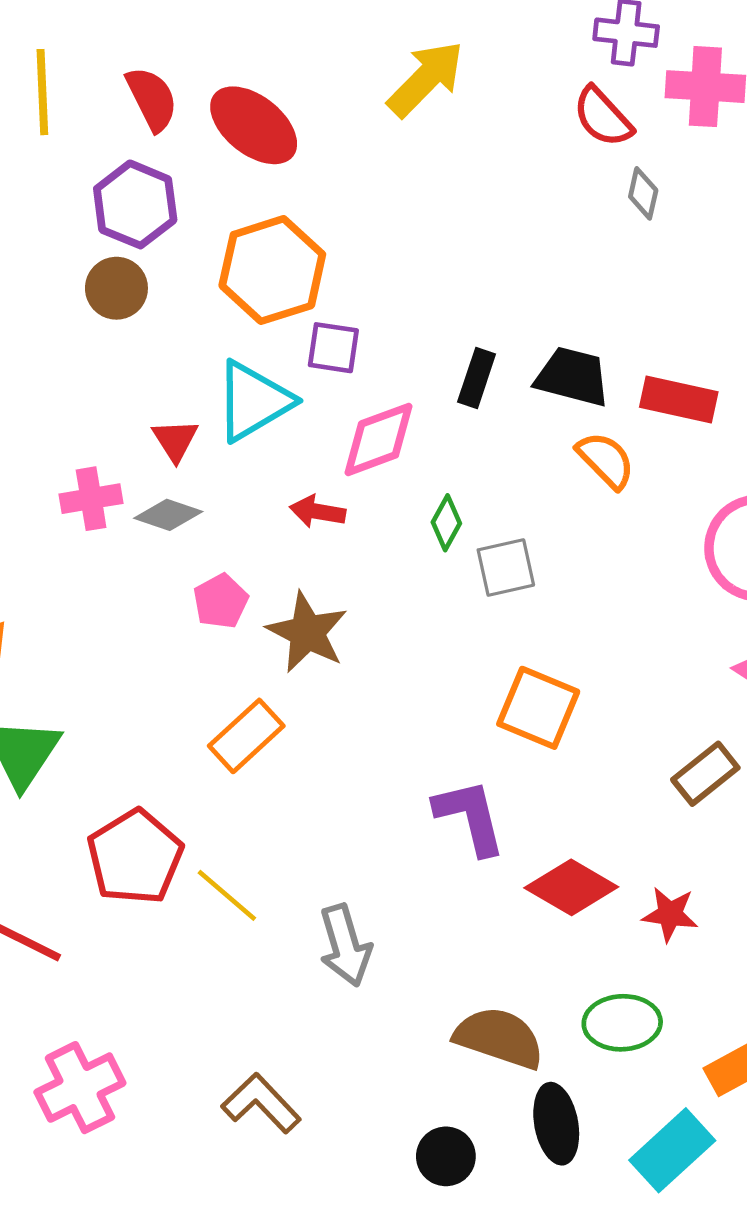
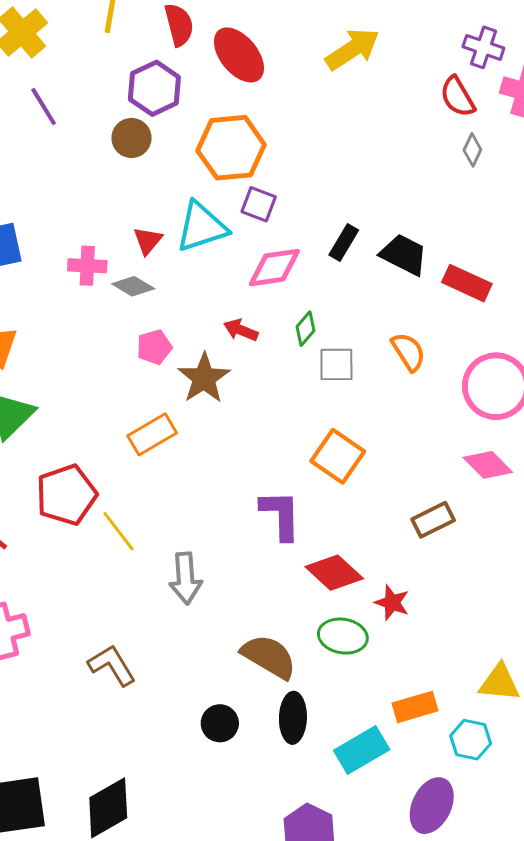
orange semicircle: (606, 460) -> (408, 352), moved
red arrow: (318, 512) -> (241, 330), moved
green ellipse: (622, 1023) -> (343, 636), moved

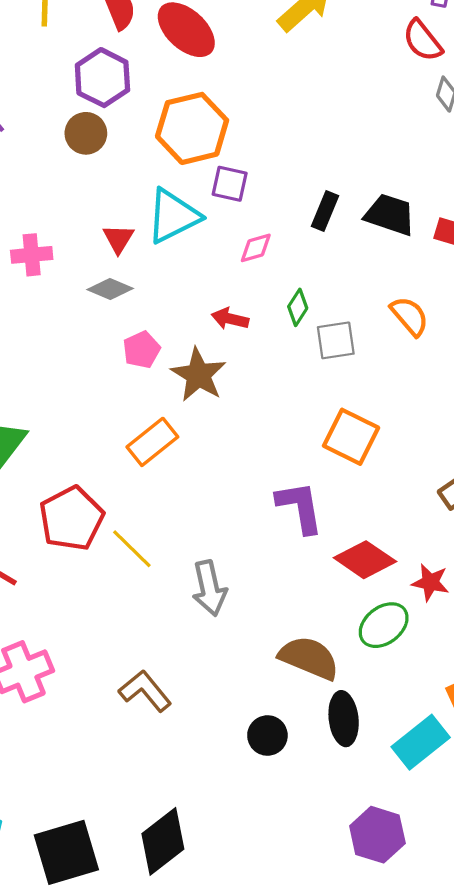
pink cross: (87, 266) -> (32, 255), moved
pink diamond: (274, 268) -> (256, 248), size x0.6
green ellipse: (343, 636) -> (384, 625), turned -39

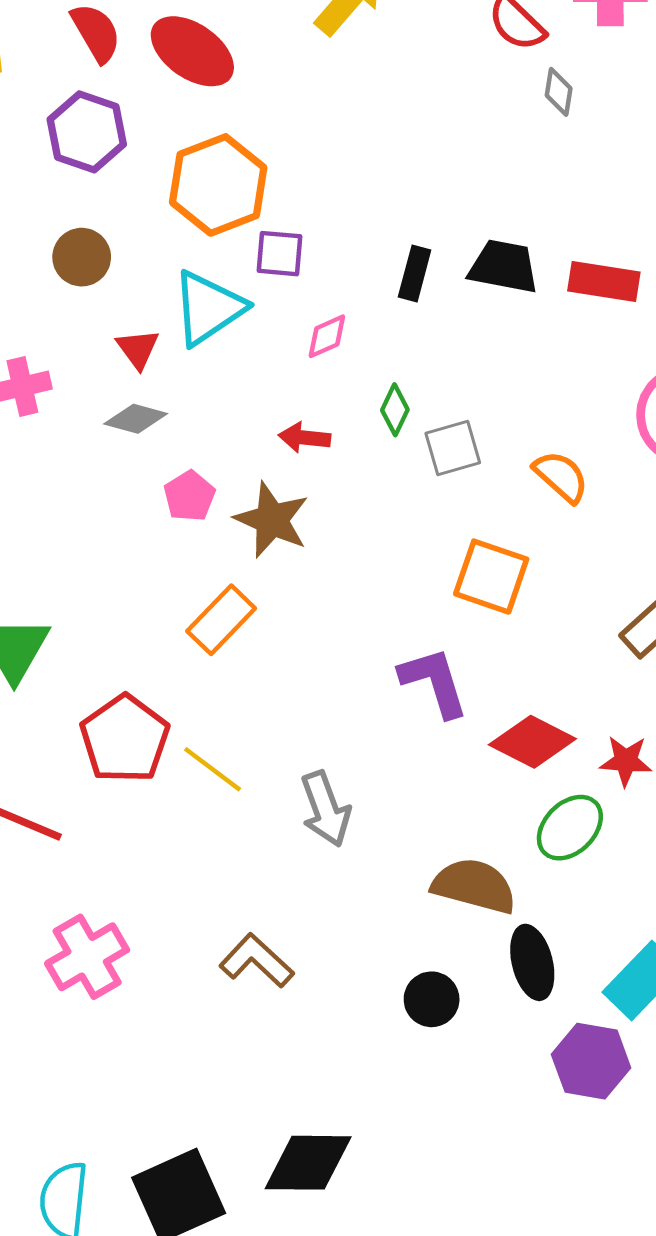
brown circle: (86, 133) -> (82, 257), moved
orange semicircle: (410, 316) -> (561, 477), moved
purple hexagon: (377, 835) -> (591, 1061), moved
black diamond: (163, 841) -> (308, 1163), turned 46

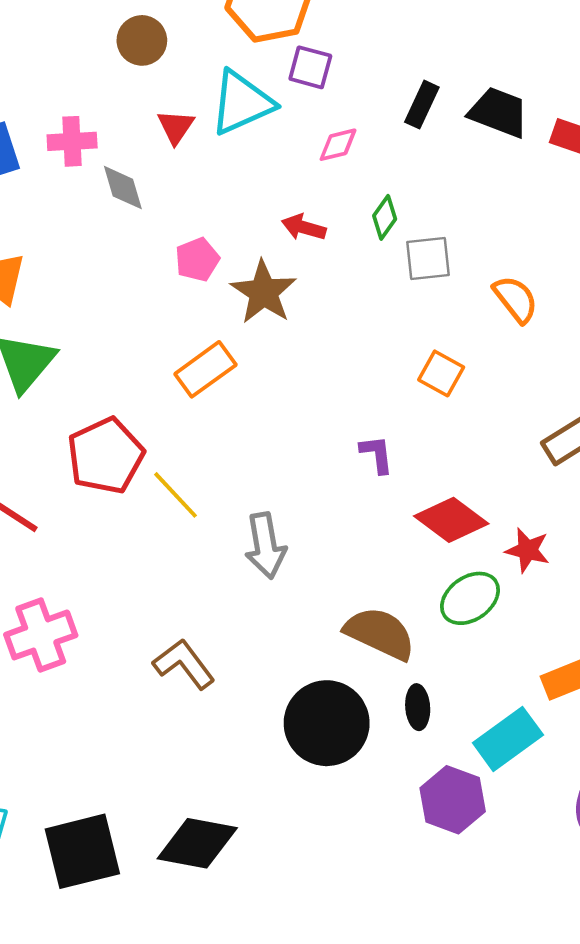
gray diamond: (136, 419) -> (123, 188), moved, turned 48
orange square: (491, 577) -> (441, 373), size x0.7
purple L-shape: (434, 682) -> (377, 454), size x0.6
black ellipse: (532, 962) -> (418, 707), size x0.7
black circle: (432, 999) -> (327, 723), size x1.8

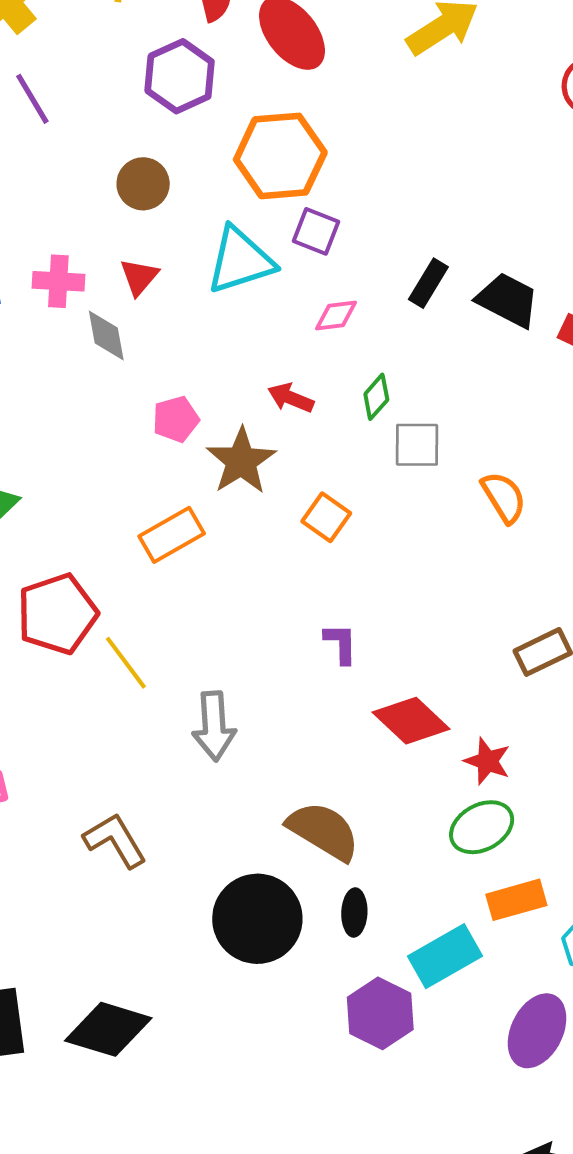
red triangle: (176, 127) -> (139, 277), moved
orange square: (441, 373) -> (326, 517), moved
green ellipse: (470, 598) -> (482, 827), moved

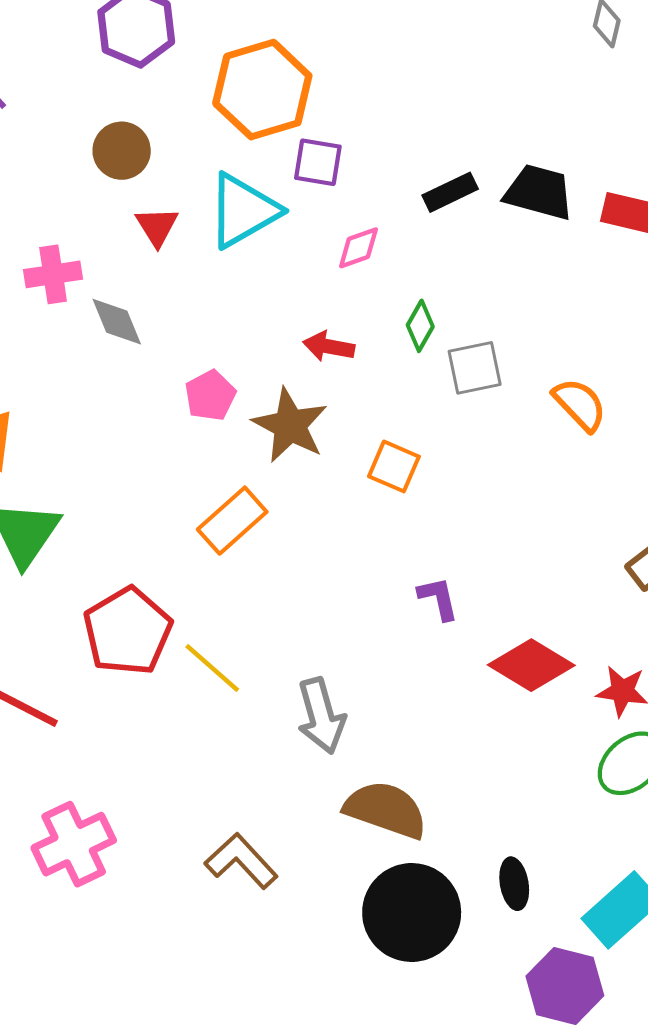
red triangle: (139, 277) -> (157, 226), moved
black rectangle: (428, 283) -> (450, 192), turned 45
brown semicircle: (323, 831) -> (386, 810), moved

